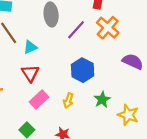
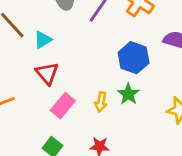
blue hexagon: (83, 70) -> (134, 58), moved
green star: (102, 100) -> (128, 94), moved

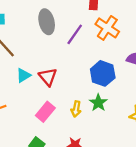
cyan triangle: (43, 40) -> (23, 75), moved
red triangle: (47, 73) -> (48, 77), moved

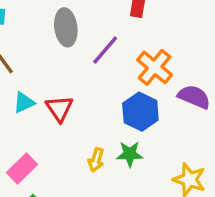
orange cross: (107, 28) -> (155, 67), moved
green star: (98, 103) -> (130, 154), turned 30
pink rectangle: (45, 112) -> (22, 168), moved

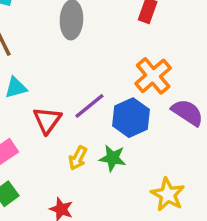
purple line: (105, 50) -> (89, 106), moved
red triangle: (59, 109) -> (47, 120), moved

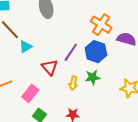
cyan triangle: (16, 88) -> (26, 47), moved

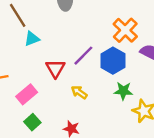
green star: (93, 77) -> (123, 91), moved
yellow arrow: (73, 83) -> (79, 92), turned 104

